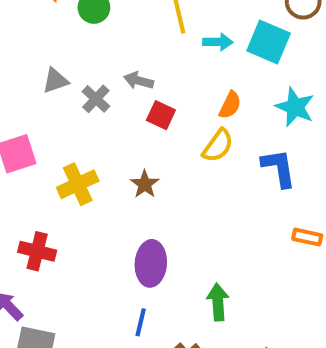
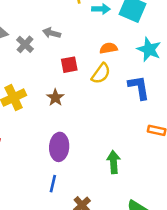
orange semicircle: (230, 105) -> (108, 48), turned -126
red square: (161, 115) -> (69, 65), moved, turned -36
green arrow: (218, 302) -> (114, 162), moved

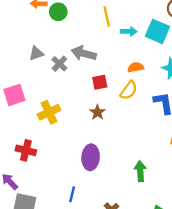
gray arrow: (52, 33) -> (84, 53), size x1.5
brown star: (55, 98) -> (98, 112), moved
blue line: (53, 184) -> (72, 194), moved

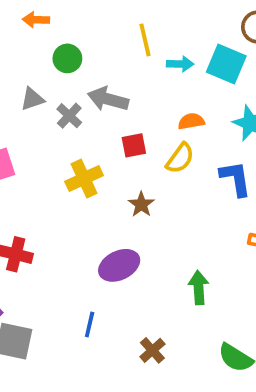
green circle: (58, 12) -> (67, 58), moved
yellow cross: (49, 112) -> (84, 179), moved
brown star: (98, 112) -> (141, 204), moved
purple ellipse: (91, 157) -> (119, 265), turned 60

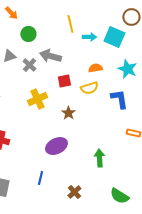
orange arrow: (36, 20) -> (11, 13), turned -136
yellow semicircle: (180, 158) -> (89, 88), turned 36

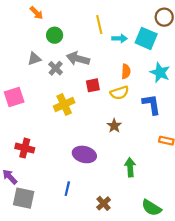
orange semicircle: (95, 68) -> (126, 71), turned 104
brown star: (68, 113) -> (114, 126), moved
purple ellipse: (56, 146) -> (84, 154), turned 40

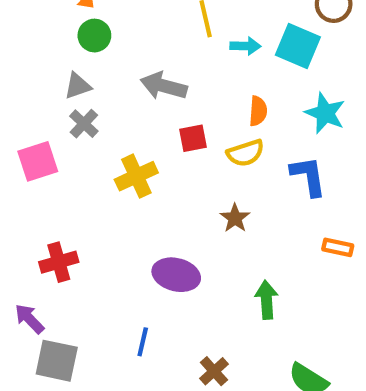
green circle: (55, 35) -> (94, 36), moved
gray cross: (56, 68) -> (84, 124), moved
red cross: (25, 148) -> (59, 262), turned -30

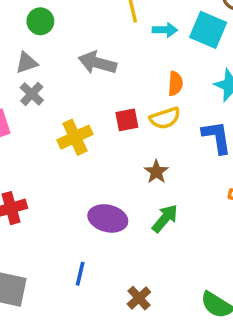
red square: (193, 138) -> (127, 120), moved
green arrow: (266, 300) -> (165, 218), moved, turned 44

